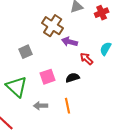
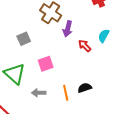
purple arrow: (70, 42) -> (68, 29), turned -91
black semicircle: (73, 78) -> (85, 88), moved

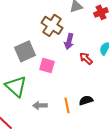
gray square: (24, 39) -> (25, 51), size x1.5
pink square: (46, 64) -> (47, 65), moved, turned 35

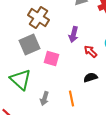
brown cross: (52, 25) -> (38, 18), moved
black semicircle: (86, 100) -> (90, 78), moved
gray arrow: (40, 105) -> (44, 98), turned -72

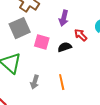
black semicircle: (90, 78) -> (65, 47), moved

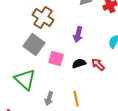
gray square: (20, 28) -> (34, 44), turned -30
red arrow: (81, 35) -> (98, 64), moved

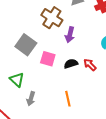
brown cross: (43, 17) -> (52, 18), moved
green triangle: (25, 79) -> (17, 80), size x0.7
gray arrow: (49, 98) -> (31, 99), moved

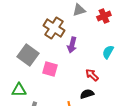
black semicircle: (71, 64) -> (87, 94), moved
green triangle: (17, 80) -> (19, 90), turned -42

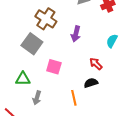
brown cross: (54, 28) -> (46, 19), moved
pink square: (50, 69) -> (54, 67), moved

